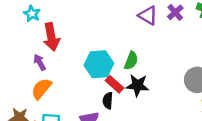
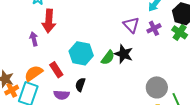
red rectangle: (114, 84) -> (56, 70), moved
black star: (137, 85) -> (124, 54), moved
orange semicircle: (41, 89) -> (34, 73), moved

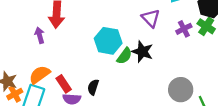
purple cross: (154, 28) -> (184, 29), moved
cyan hexagon: (81, 53) -> (108, 41), moved
red rectangle: (56, 70) -> (64, 84), moved

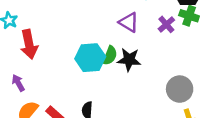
purple arrow: (40, 35) -> (18, 83), moved
green semicircle: (124, 56) -> (110, 55), moved

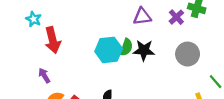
purple triangle: (129, 22) -> (142, 16), turned -36
gray circle: (180, 89) -> (188, 54), moved

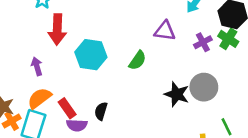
cyan hexagon: (109, 50) -> (91, 55), moved
black star: (144, 50) -> (177, 94), moved

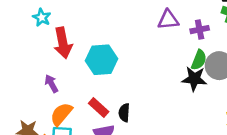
purple cross: (203, 42) -> (200, 30), moved, turned 30
green semicircle: (137, 60) -> (199, 60), moved
red rectangle: (67, 108) -> (99, 107), moved

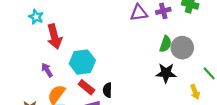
purple cross: (200, 30) -> (163, 11), moved
cyan hexagon: (101, 60) -> (82, 62), moved
black star: (194, 79) -> (166, 73), moved

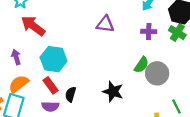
purple triangle: (139, 13) -> (105, 24), moved
red arrow: (54, 36) -> (33, 26), turned 125
black star: (166, 73) -> (113, 91), moved

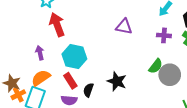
red arrow: (33, 26) -> (57, 25), turned 30
black star: (113, 91) -> (117, 81), moved

